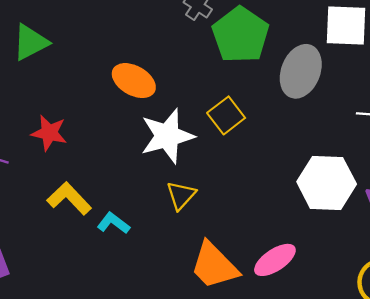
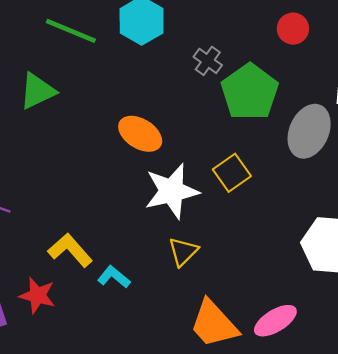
red star: (49, 133) -> (37, 295), moved

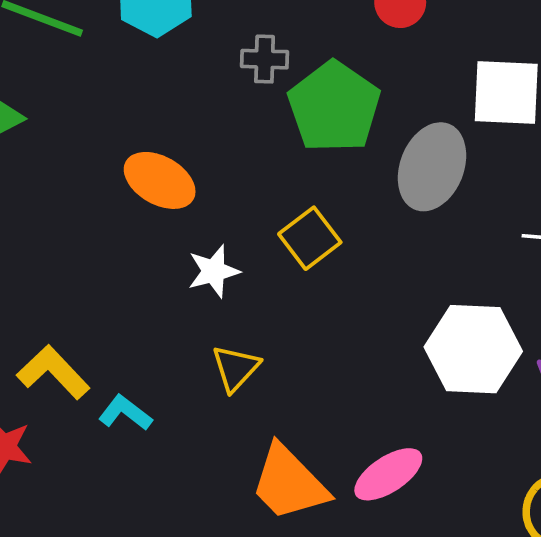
gray cross: (208, 61) -> (265, 59), turned -32
white star: (172, 191) -> (214, 271), size x0.6

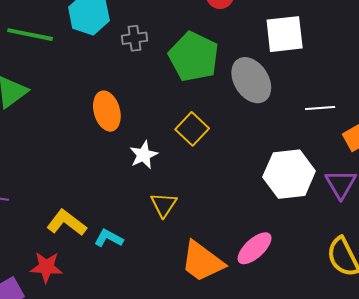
gray cross: (265, 59) -> (134, 38), moved
gray ellipse: (432, 167) -> (251, 80), turned -45
orange ellipse: (160, 180) -> (107, 111), turned 54

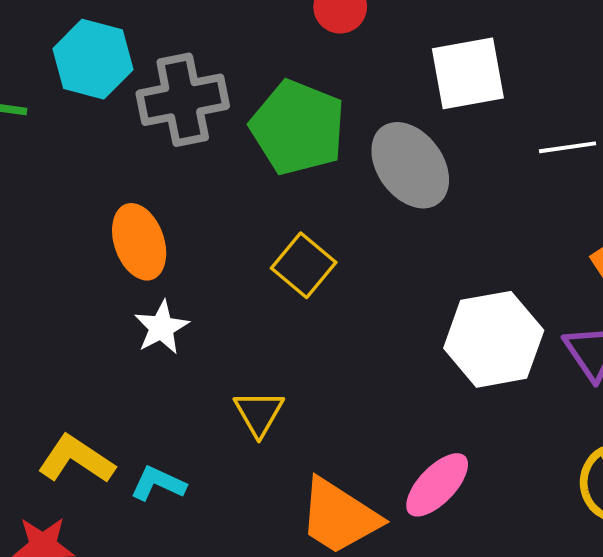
gray cross: (134, 38) -> (183, 100), size x1.8
white line: (320, 108) -> (568, 147), moved
white star: (144, 155) -> (161, 327), moved

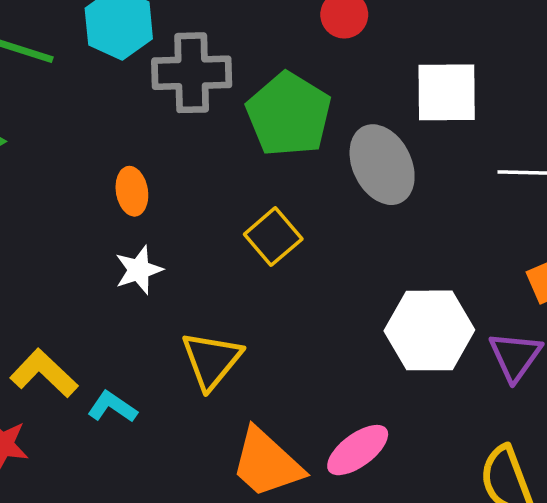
orange ellipse: (139, 242) -> (132, 191), size x0.7
yellow triangle: (259, 413) -> (212, 360), size x1.4

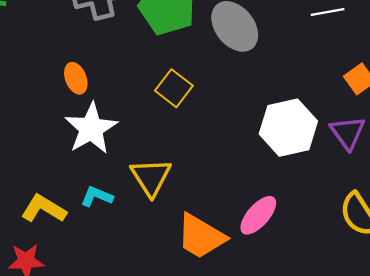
white star: (139, 270) -> (91, 128), size x1.6
cyan L-shape: (112, 407) -> (97, 196), moved

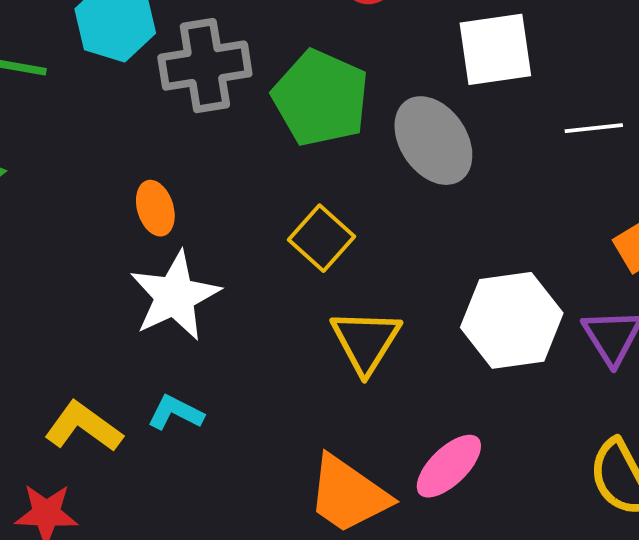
yellow triangle: (151, 177) -> (366, 341), moved

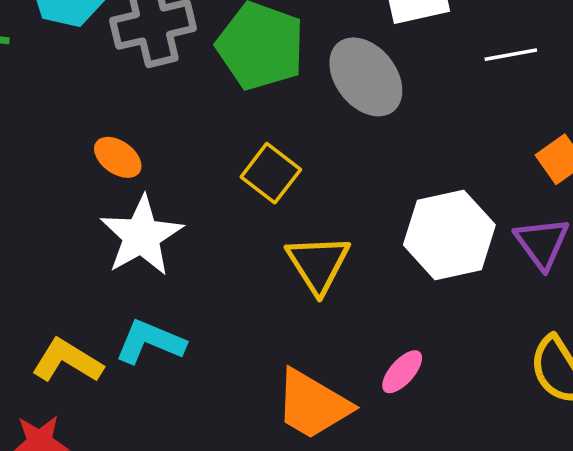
orange ellipse: (155, 208) -> (118, 157), turned -33
cyan L-shape: (176, 413) -> (150, 342), size x1.4
pink ellipse: (449, 466) -> (402, 372), size x0.7

